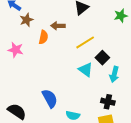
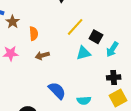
brown arrow: (58, 26) -> (42, 55), moved
cyan triangle: (86, 70) -> (83, 53), turned -35
cyan arrow: (114, 74) -> (112, 49), turned 35

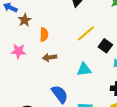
cyan triangle: (83, 53) -> (84, 69), moved

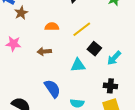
orange semicircle: (44, 35) -> (52, 27), moved, turned -96
black square: (105, 46) -> (94, 49), moved

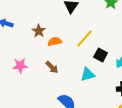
brown star: (21, 13) -> (39, 31), moved
brown arrow: (44, 51) -> (52, 67), turned -120

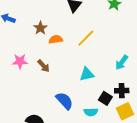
black square: (101, 55) -> (105, 98), moved
brown arrow: (52, 67) -> (44, 66), moved

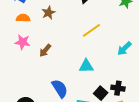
orange semicircle: (56, 39) -> (23, 18), moved
cyan arrow: (122, 62) -> (124, 48), moved
brown arrow: (44, 66) -> (45, 50), turned 72

